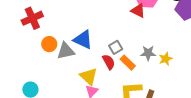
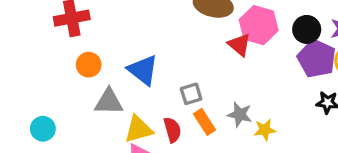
gray triangle: (66, 51) -> (109, 102), moved
red semicircle: (109, 62) -> (172, 130), moved
yellow triangle: (89, 76) -> (138, 129), turned 48

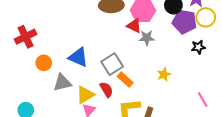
gray square: (191, 94) -> (112, 64), size x1.5
gray star: (240, 114) -> (147, 38), moved

